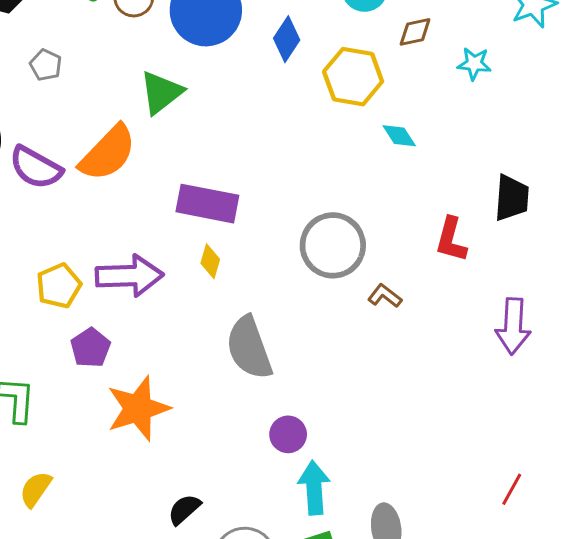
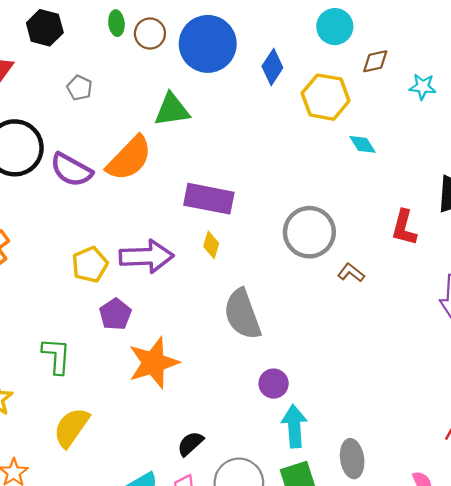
green triangle: (161, 92) -> (172, 110), turned 30
yellow semicircle: (36, 489) -> (71, 427), size x1.4

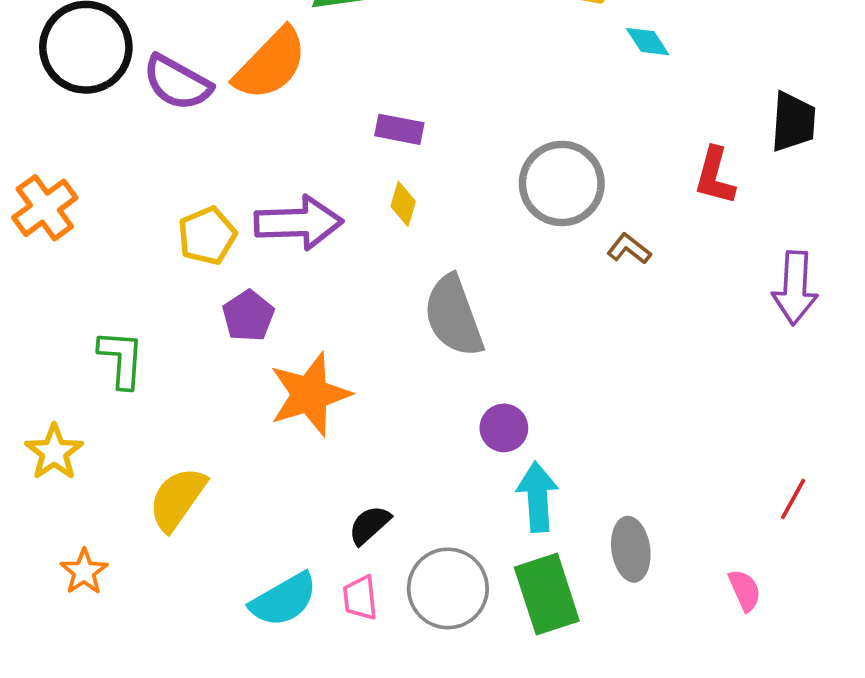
purple rectangle: (209, 199) -> (399, 129), size x0.6
green L-shape: (56, 356) -> (121, 359), moved

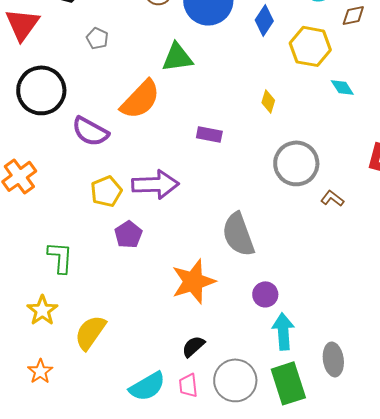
purple semicircle: (177, 83) -> (90, 131), moved
yellow diamond: (403, 204) -> (268, 101), moved
orange star: (310, 394) -> (193, 281), moved
yellow star: (54, 452) -> (42, 310), moved

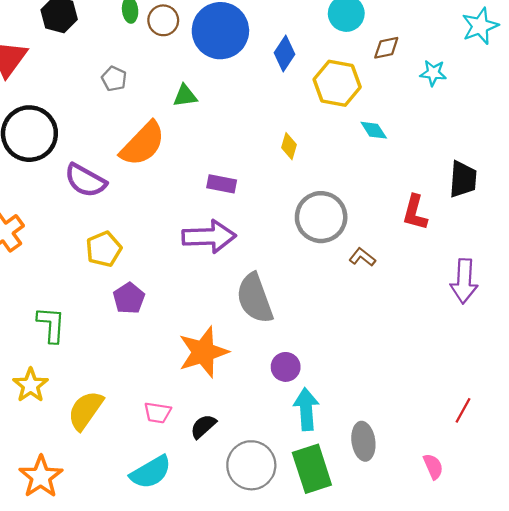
gray pentagon: (97, 38) -> (114, 79), moved
green triangle: (177, 57) -> (185, 96), size x0.7
purple arrow: (155, 184) -> (209, 237), moved
orange star: (40, 371) -> (41, 477), moved, size x1.5
pink trapezoid: (188, 385) -> (158, 413), moved, turned -75

